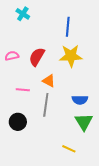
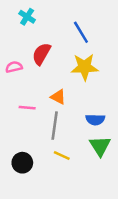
blue line: (68, 27) -> (81, 32), turned -36
red semicircle: (37, 57) -> (41, 54), moved
black circle: (18, 122) -> (22, 163), moved
yellow line: (69, 149) -> (62, 156), moved

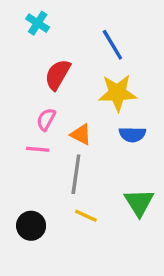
pink semicircle: (14, 67) -> (46, 119), moved, turned -49
blue semicircle: (95, 120) -> (132, 134), moved

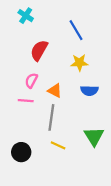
yellow star: (117, 93) -> (79, 63), size x0.7

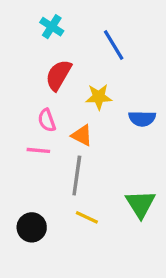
cyan cross: (26, 16) -> (52, 27), moved
yellow star: (79, 63) -> (99, 97), moved
pink semicircle: (31, 80) -> (47, 120), turned -48
blue semicircle: (89, 91) -> (142, 119), moved

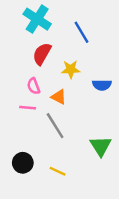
cyan cross: (52, 27) -> (37, 19), size x1.6
gray line: (77, 176) -> (55, 126), turned -40
yellow line: (87, 217) -> (57, 171), moved

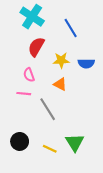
blue semicircle: (102, 85) -> (86, 63), moved
orange triangle: (59, 97) -> (60, 84), moved
green triangle: (101, 146) -> (75, 142), moved

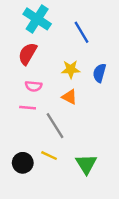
red semicircle: (36, 47) -> (28, 54), moved
blue semicircle: (86, 63) -> (99, 73), turned 105
pink semicircle: (29, 75) -> (34, 86), turned -64
yellow line: (50, 149) -> (49, 156), moved

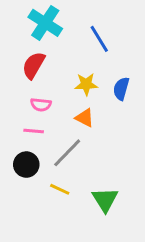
gray line: (55, 126) -> (67, 153), turned 76
black circle: (23, 163) -> (26, 165), moved

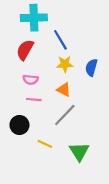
cyan cross: (45, 23) -> (34, 18), turned -35
blue line: (99, 39) -> (60, 40), moved
pink line: (34, 131) -> (34, 100), moved
gray line: (67, 153) -> (65, 115), moved

